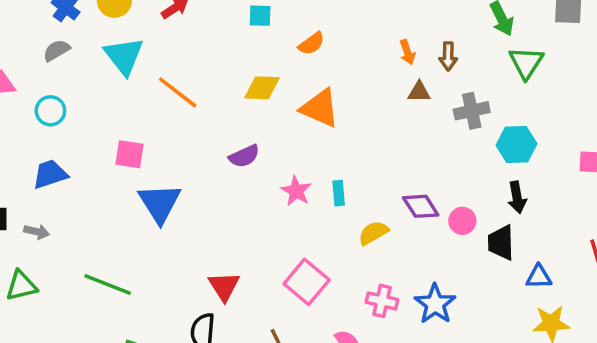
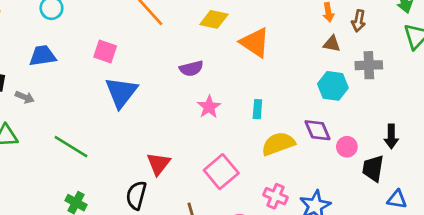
cyan hexagon: (517, 144) -> (333, 86), moved
pink star: (296, 191) -> (209, 107), moved
yellow semicircle: (373, 233) -> (278, 144), size x1.4

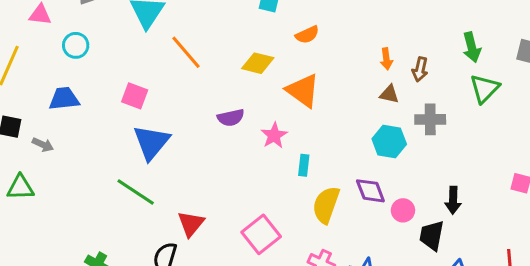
pink star: (209, 107) -> (274, 135), moved
yellow semicircle: (278, 144) -> (326, 205), turned -52
green line: (71, 147) -> (136, 192), moved

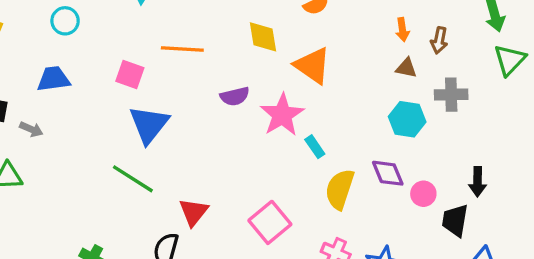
orange line: (186, 52) -> (182, 49), moved, turned -45
yellow diamond: (258, 63) -> (263, 37), turned 68
pink star: (274, 135) -> (282, 115), size x1.5
cyan rectangle: (304, 165) -> (315, 147), turned -40

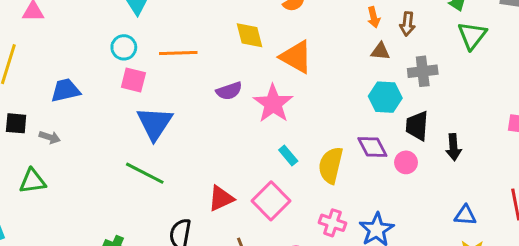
cyan circle: (65, 21) -> (124, 47), moved
cyan rectangle: (315, 147) -> (288, 156), moved
red triangle: (193, 212) -> (221, 198), moved, turned 32
black trapezoid: (455, 220) -> (417, 126), moved

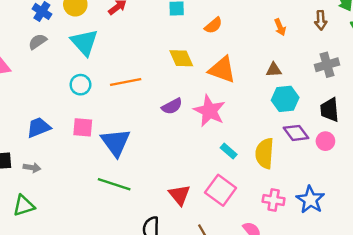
brown arrow: (407, 24) -> (321, 20), moved
brown triangle: (380, 51) -> (274, 70), moved
pink square: (133, 80) -> (83, 127), moved
cyan hexagon: (385, 97) -> (285, 99), moved
red triangle: (221, 198) -> (179, 195), turned -35

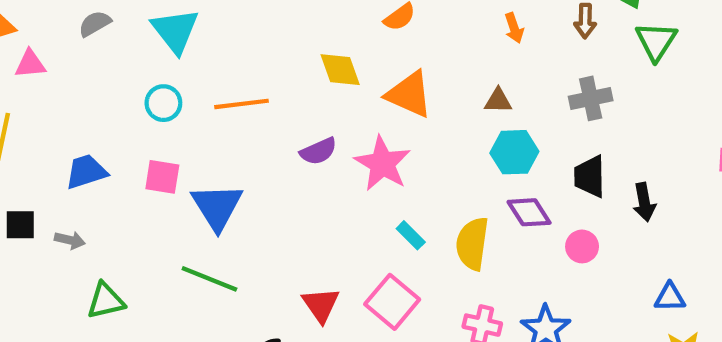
pink circle: (325, 141) -> (582, 246), moved
green triangle: (24, 206) -> (106, 301), moved

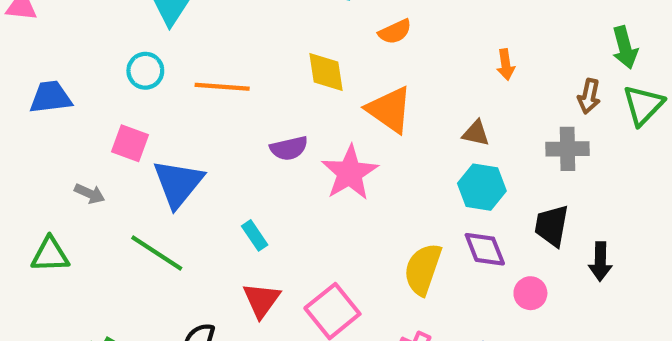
brown arrow: (585, 21) -> (589, 96), moved
blue trapezoid: (86, 172) -> (51, 97), moved
cyan rectangle: (411, 235) -> (255, 235), moved
gray arrow: (70, 240) -> (90, 194), moved

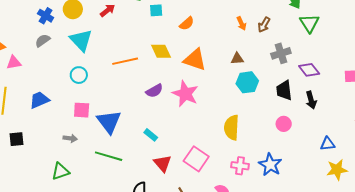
orange line: (222, 87) -> (125, 61), moved
brown arrow: (589, 96) -> (264, 25), moved, turned 35
purple diamond: (485, 249) -> (309, 70), moved

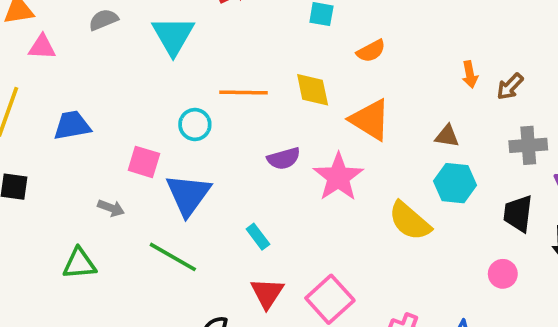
cyan circle: (79, 75) -> (195, 125), moved
yellow semicircle: (232, 128) -> (410, 221), moved, turned -65

